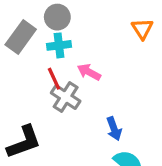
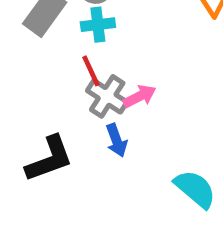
pink arrow: (89, 72) -> (140, 96), moved, turned 125
blue arrow: (114, 129) -> (116, 140), moved

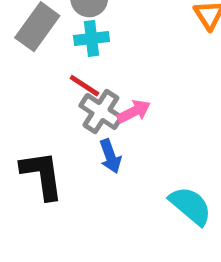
red line: (91, 71) -> (84, 86), turned -32
black L-shape: (49, 159) -> (42, 175), turned -78

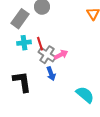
cyan cross: (92, 38) -> (24, 43), moved
red line: (84, 86) -> (40, 44), turned 40

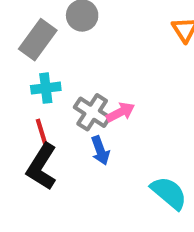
red line: (40, 44) -> (42, 132), moved
black L-shape: (22, 82) -> (42, 167), turned -140

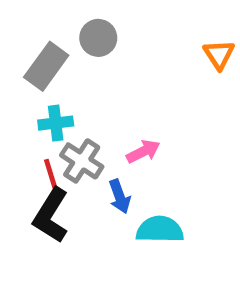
gray cross: (92, 112) -> (82, 161), moved
cyan semicircle: (169, 193) -> (160, 230), moved, turned -39

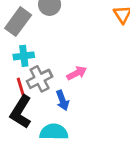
gray cross: (82, 161) -> (40, 79), turned 30
cyan semicircle: (160, 230) -> (54, 132), moved

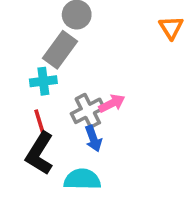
gray rectangle: (18, 22) -> (60, 50), moved
gray cross: (40, 79) -> (88, 111), moved

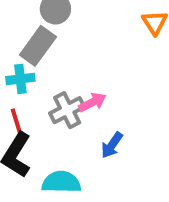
blue arrow: (93, 139) -> (112, 145), moved, turned 55

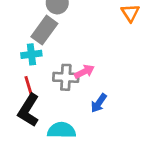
gray cross: (67, 110) -> (66, 77), turned 30

